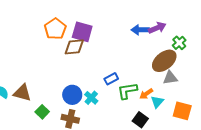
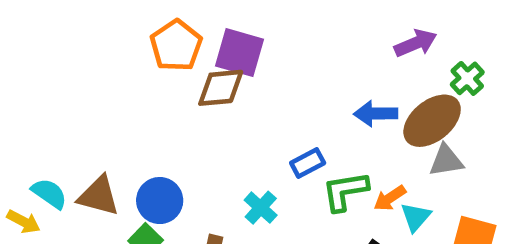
blue arrow: (140, 30) -> (376, 114), moved
blue circle: (72, 95) -> (160, 201), moved

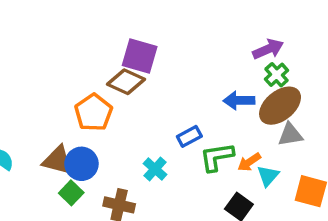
orange pentagon: (176, 46) -> (93, 112), moved
green cross: (467, 78) -> (277, 75), moved
brown diamond: (221, 88) -> (126, 82), turned 30
brown triangle: (99, 196) -> (57, 160), moved

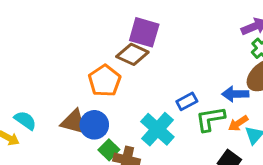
blue arrow: (239, 100) -> (235, 94), moved
cyan cross: (155, 169) -> (157, 129), size x1.6
green square: (71, 193) -> (109, 150), moved

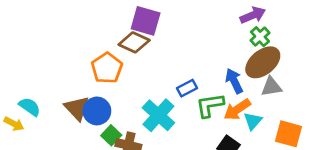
blue arrow: (235, 94) -> (234, 81), turned 65
brown triangle: (74, 122) -> (77, 108), turned 32
orange arrow: (238, 123) -> (237, 110), size x1.4

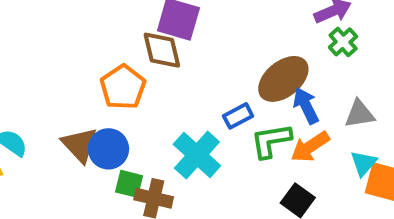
brown diamond: (134, 42) -> (162, 50), turned 52
brown ellipse: (263, 62) -> (283, 79), moved
cyan triangle: (253, 121) -> (364, 163), moved
green square: (111, 135) -> (129, 184), turned -30

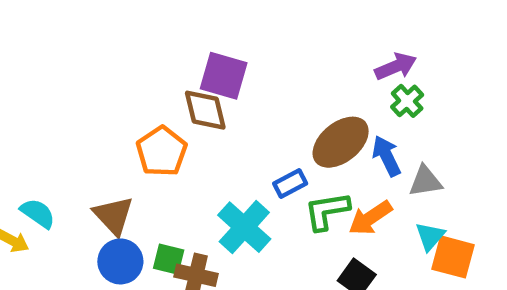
blue arrow: (306, 106) -> (386, 156), moved
blue circle: (108, 149) -> (120, 261), moved

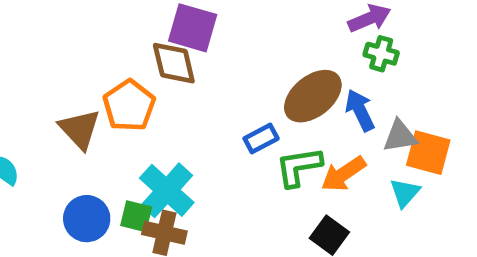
green cross: (407, 101) -> (381, 54), turned -32
brown triangle: (114, 216) -> (80, 129), moved
cyan cross: (244, 227) -> (167, 190), moved
orange square: (453, 257) -> (428, 153), moved

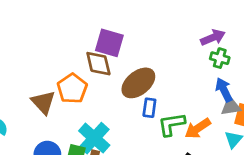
brown ellipse: (313, 96) -> (138, 83), moved
blue arrow: (360, 110) -> (224, 90), moved
blue rectangle: (261, 139) -> (149, 108), turned -54

